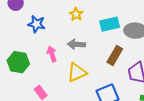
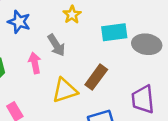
gray arrow: (76, 44) -> (56, 45), moved, turned -132
brown rectangle: (115, 55) -> (96, 77), moved

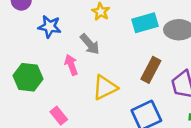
brown rectangle: (96, 77) -> (151, 70), moved

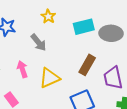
pink arrow: (71, 65) -> (22, 69), moved

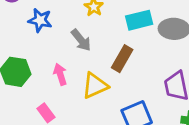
brown rectangle: (87, 65) -> (122, 59), moved

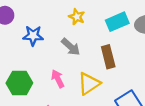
brown rectangle: (122, 59) -> (108, 57), turned -35

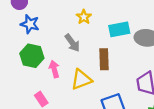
blue star: (33, 36) -> (30, 24), moved
green hexagon: (19, 83) -> (32, 56), moved

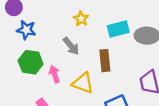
yellow triangle: (81, 80) -> (83, 83), turned 45

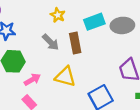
brown rectangle: (105, 61) -> (75, 43), moved
pink arrow: (55, 74) -> (32, 80), moved, turned 84

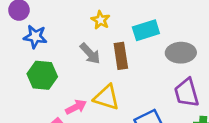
gray ellipse: (122, 25) -> (181, 53), moved
pink arrow: (32, 80) -> (76, 107), moved

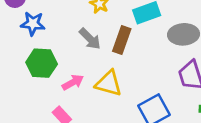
brown rectangle: (121, 56) -> (122, 40), turned 30
pink arrow: (76, 107) -> (73, 82), moved

